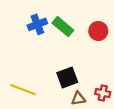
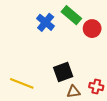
blue cross: (37, 24) -> (46, 22), moved, turned -30
green rectangle: (63, 27) -> (71, 15), moved

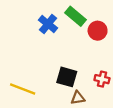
black square: (63, 72) -> (67, 77), turned 36
red cross: (96, 86) -> (102, 79), moved

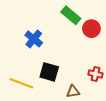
blue cross: (48, 24) -> (34, 39), moved
black square: (67, 77) -> (49, 72), moved

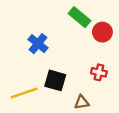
red cross: (96, 74) -> (99, 72), moved
yellow line: (21, 83) -> (24, 93), turned -40

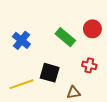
green rectangle: (79, 17) -> (65, 37), moved
blue cross: (38, 44) -> (21, 40), moved

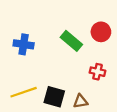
blue cross: (21, 40) -> (24, 44), turned -30
black square: (50, 73) -> (54, 97), moved

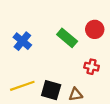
blue cross: (24, 44) -> (22, 41), turned 30

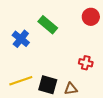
red circle: (95, 29) -> (91, 17), moved
green rectangle: (67, 38) -> (48, 25), moved

